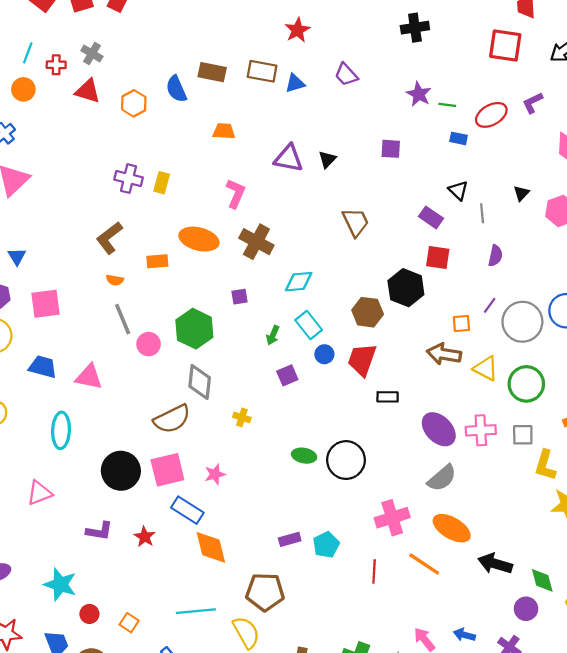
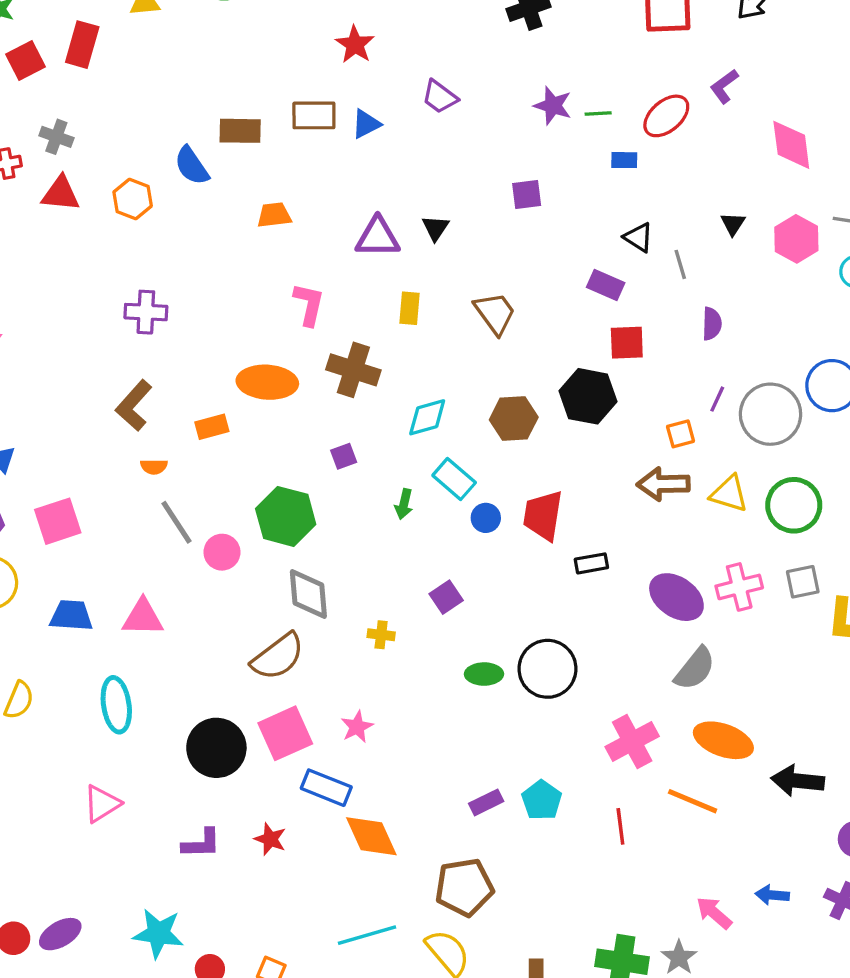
yellow rectangle: (162, 183) -> (409, 308), moved
brown hexagon: (368, 312) -> (514, 418), moved
purple square: (287, 375) -> (446, 597), moved

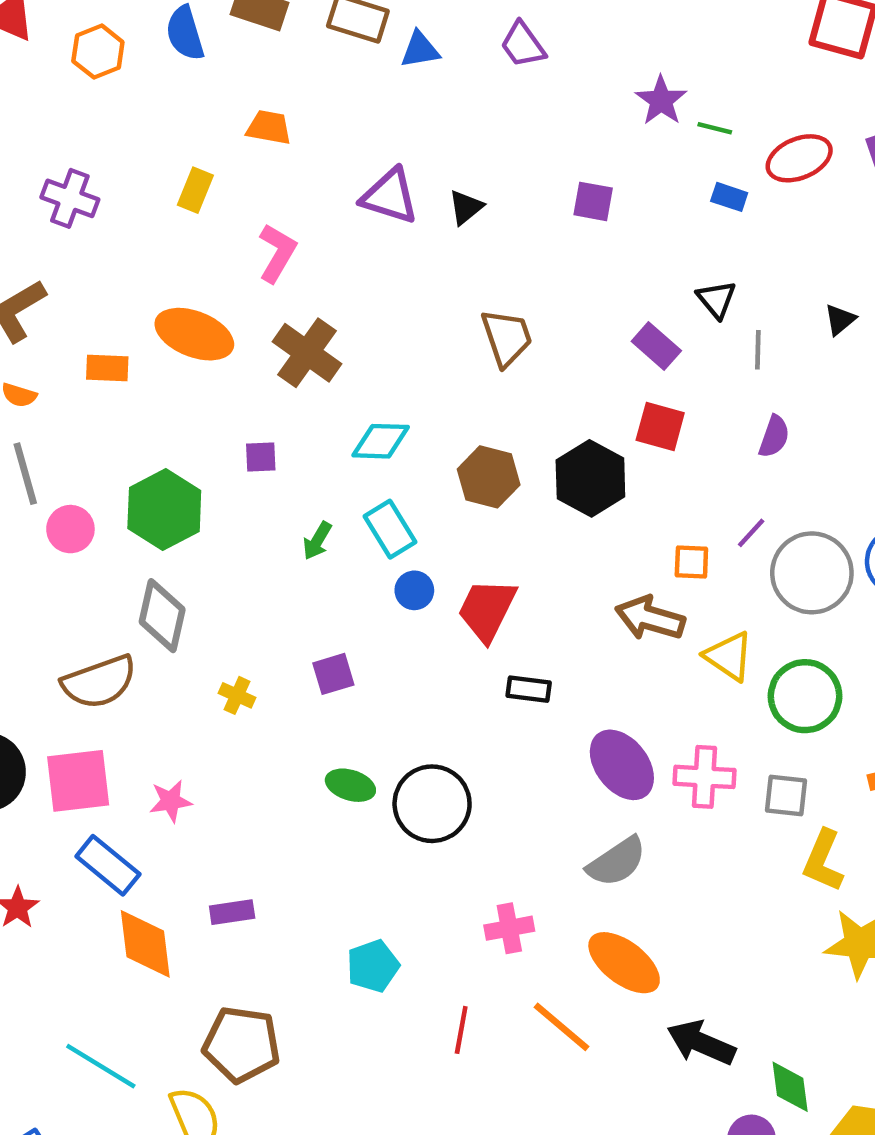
yellow rectangle: (409, 308) -> (195, 190), moved
pink cross: (632, 742) -> (509, 928), size x0.7
purple rectangle: (486, 802) -> (232, 912), moved
cyan line: (367, 935) -> (101, 1066), turned 30

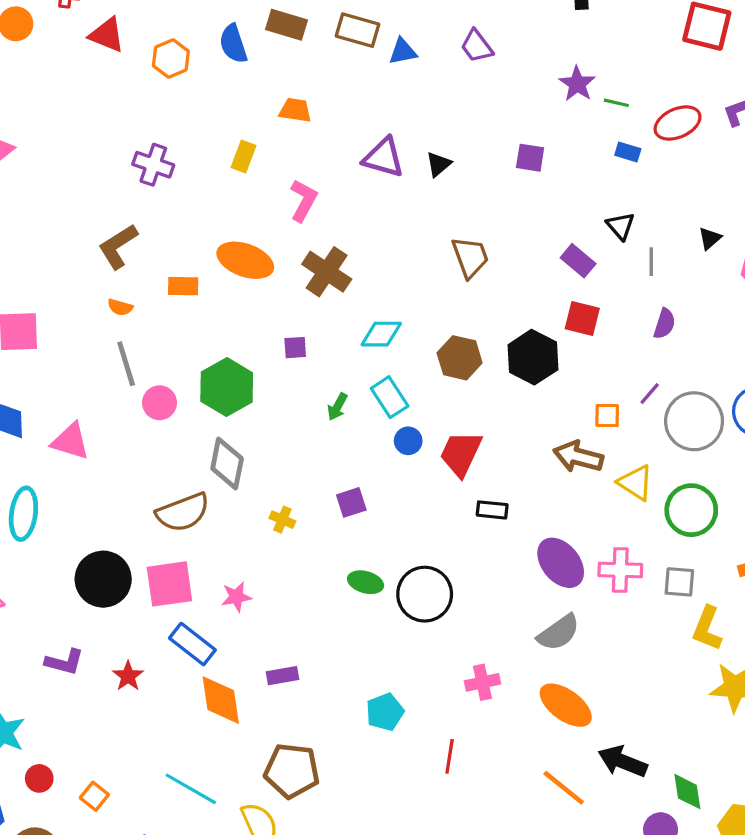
orange line: (561, 1027) -> (564, 788), moved

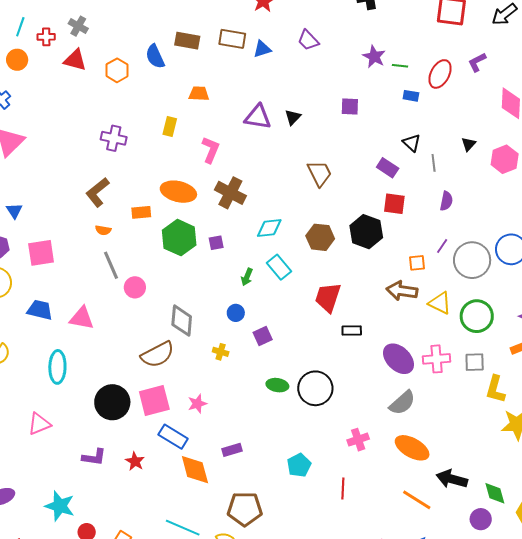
red ellipse: (678, 123) -> (440, 74), turned -32
green hexagon: (227, 387) -> (179, 238), moved
blue circle: (408, 441) -> (236, 313), moved

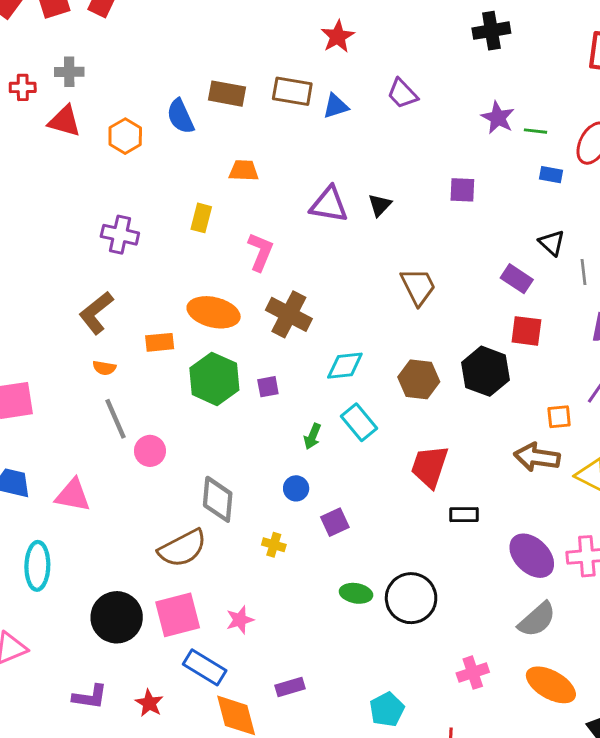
gray cross: (78, 26) -> (69, 72), turned -30

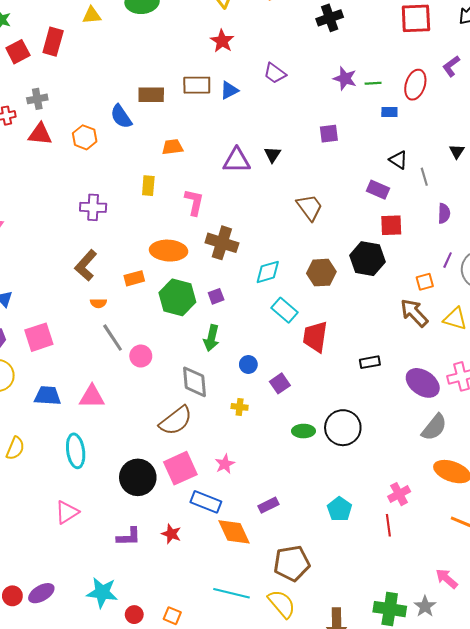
green arrow: (312, 436) -> (211, 338), moved, size x1.4
brown arrow: (537, 457) -> (414, 313), turned 48
red trapezoid: (430, 466) -> (315, 337), moved
pink cross: (473, 673) -> (399, 494), moved

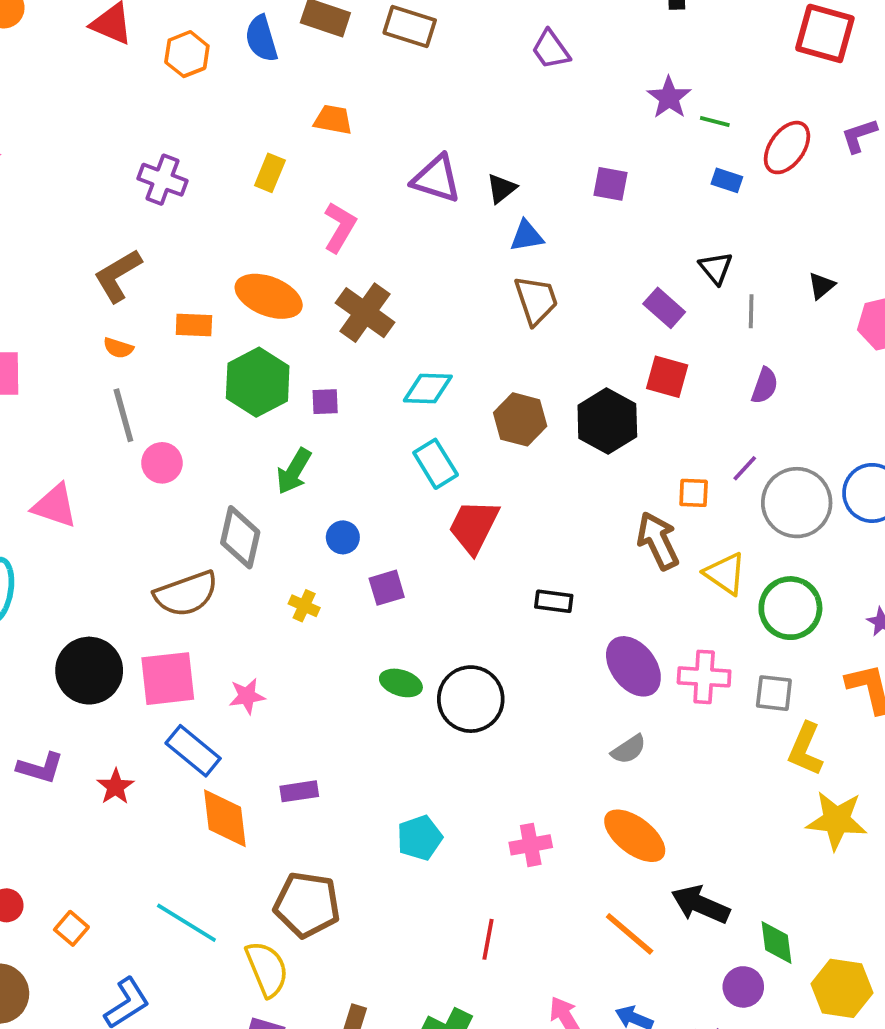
blue triangle: (229, 90) -> (527, 236), moved
gray semicircle: (434, 427) -> (629, 749), size x0.7
red line: (388, 525) -> (488, 939), moved

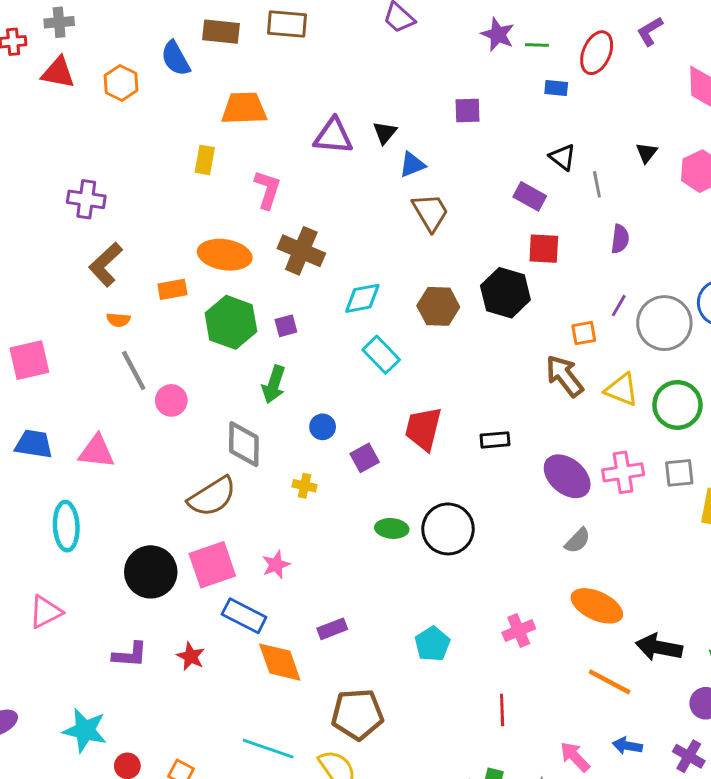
orange trapezoid: (333, 120) -> (244, 108), size x1.5
purple cross: (162, 180) -> (86, 199), moved
red trapezoid: (474, 527) -> (423, 429), moved

